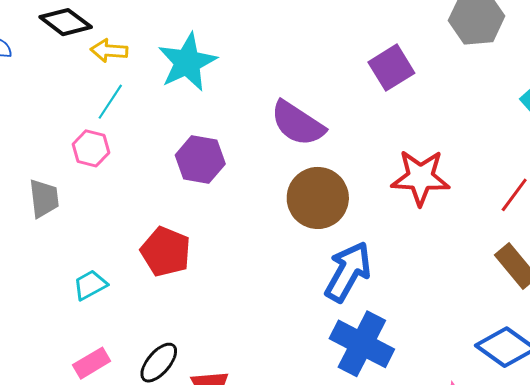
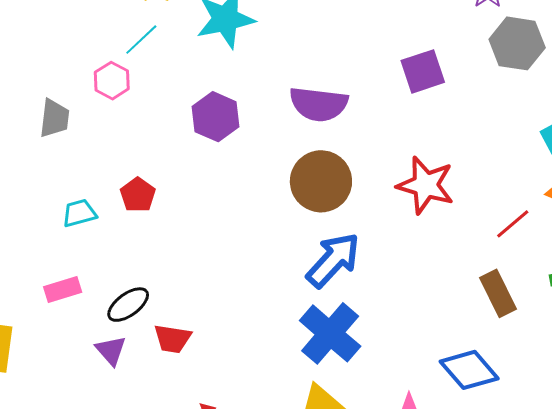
purple semicircle: (298, 123) -> (319, 104), turned -40
red pentagon: (166, 252) -> (138, 195), moved, size x0.7

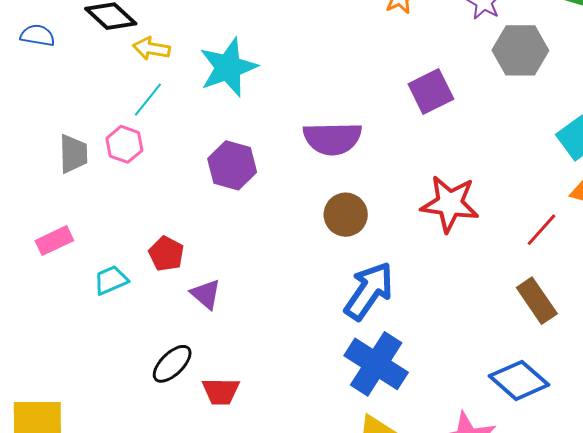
gray trapezoid: (54, 118) -> (73, 154), moved
brown circle: (321, 181) -> (346, 215), size x0.7
pink rectangle: (63, 290) -> (54, 241), moved
purple triangle: (111, 351) -> (206, 294), moved

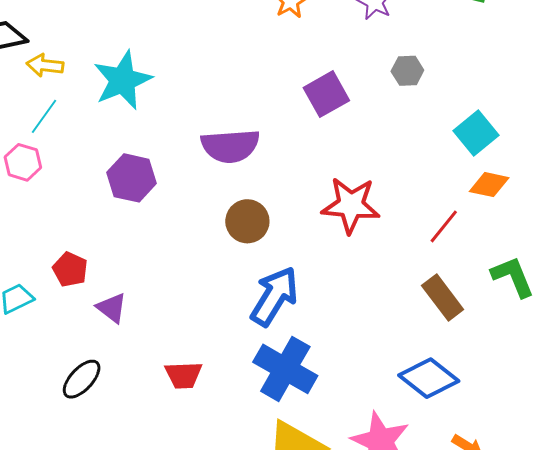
gray hexagon: (520, 50) -> (407, 71), moved, size x0.6
red trapezoid: (221, 391) -> (184, 375), moved

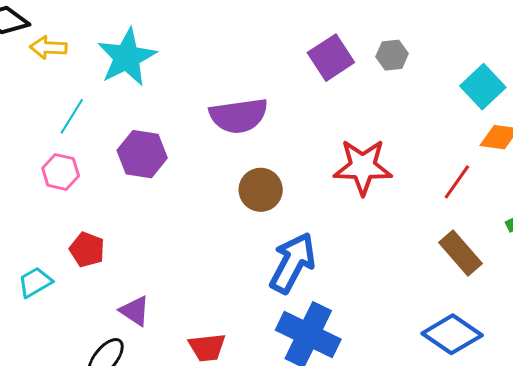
gray hexagon: (407, 71) -> (392, 55), moved
cyan line: (44, 116) -> (72, 116), moved
pink hexagon: (23, 162) -> (61, 172), moved
purple triangle: (112, 308) -> (135, 311), moved

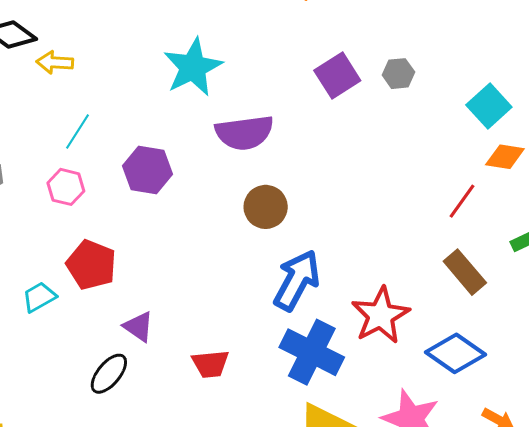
cyan star: (127, 57) -> (193, 67), moved
red star: (363, 167) -> (381, 315), moved, turned -30
red pentagon: (87, 250) -> (91, 265), size x1.4

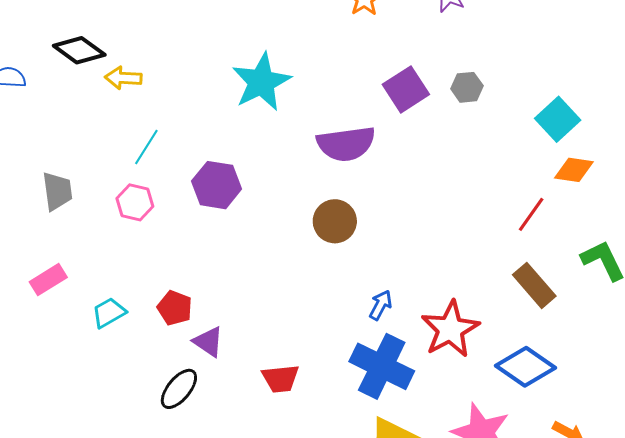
purple semicircle: (244, 133) -> (346, 144), moved
red pentagon: (91, 265) -> (175, 308), moved, size x0.7
blue arrow: (297, 280) -> (381, 305), moved, size x0.5

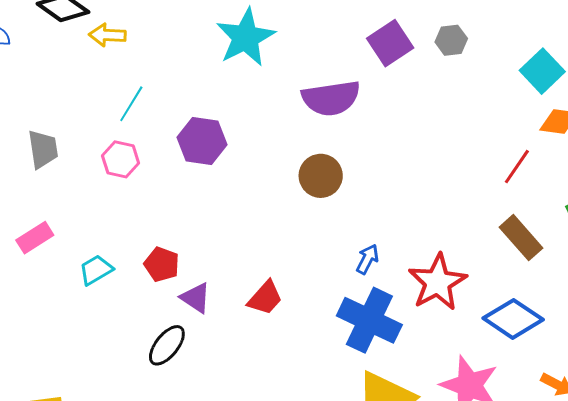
red trapezoid: (280, 379) -> (265, 298), moved, turned -42

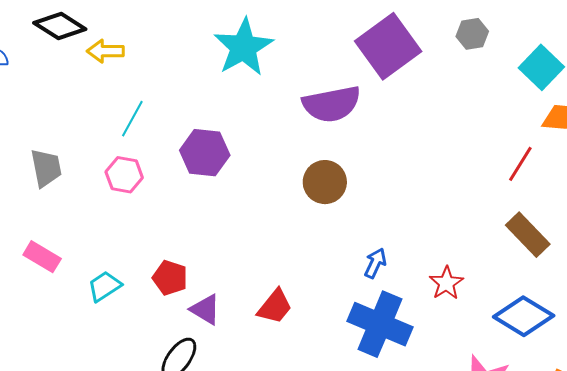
gray hexagon: (451, 40) -> (472, 34), moved
purple square: (390, 43) -> (388, 46), size x1.4
pink rectangle: (35, 238) -> (42, 257), turned 66
red star: (437, 282) -> (446, 283), size x0.6

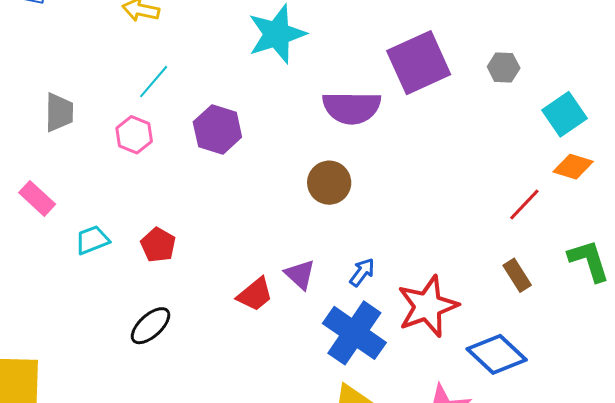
brown rectangle: (528, 235) -> (517, 275), size x0.7
red star: (446, 283) -> (428, 306), size x1.8
purple triangle: (205, 310) -> (300, 274), moved

